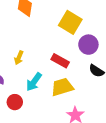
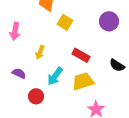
yellow square: (70, 22) -> (65, 22), moved, size x0.7
purple circle: (88, 45) -> (109, 21), moved

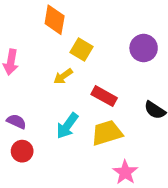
yellow arrow: (40, 52) -> (63, 76), moved, turned 32
red circle: (36, 96) -> (22, 151), moved

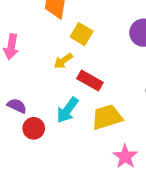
red rectangle: (104, 96) -> (90, 80), moved
red circle: (22, 151) -> (34, 128), moved

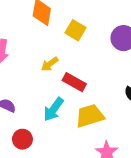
yellow square: (82, 34) -> (76, 30), moved
red circle: (34, 128) -> (22, 139), moved

